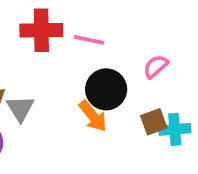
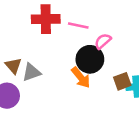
pink semicircle: (156, 66) -> (103, 41), moved
gray triangle: (20, 108) -> (31, 72), turned 42

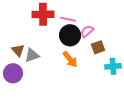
black circle: (90, 59) -> (70, 35), moved
brown square: (122, 81) -> (98, 47), moved

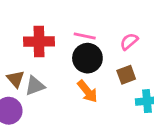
red cross: (43, 14) -> (39, 42), moved
pink semicircle: (87, 31) -> (129, 42), moved

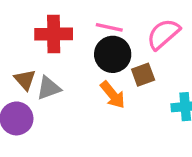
pink semicircle: (129, 42) -> (163, 34), size x1.5
brown square: (126, 75) -> (143, 75), moved

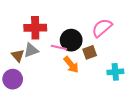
pink line: (109, 27) -> (59, 47), moved
gray triangle: (49, 88) -> (31, 50), moved

